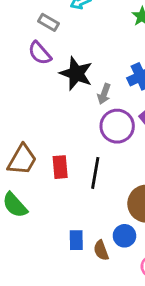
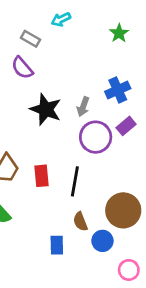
black star: (76, 73) -> (46, 109), moved
brown semicircle: (101, 250) -> (80, 221), moved

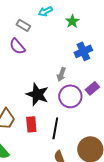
green star: (119, 33) -> (72, 21), moved
blue cross: (118, 90) -> (83, 51), moved
black star: (46, 109) -> (37, 94), moved

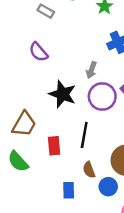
purple semicircle: (17, 46) -> (38, 52), moved
red rectangle: (31, 124) -> (54, 146), moved

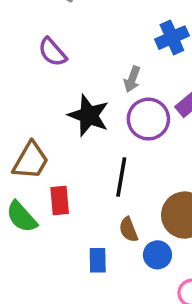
red rectangle: (54, 146) -> (60, 201), moved

